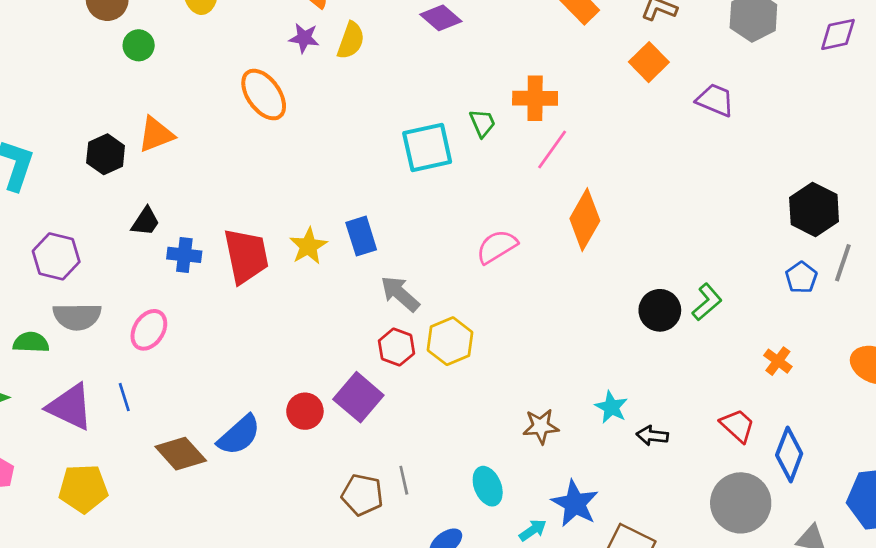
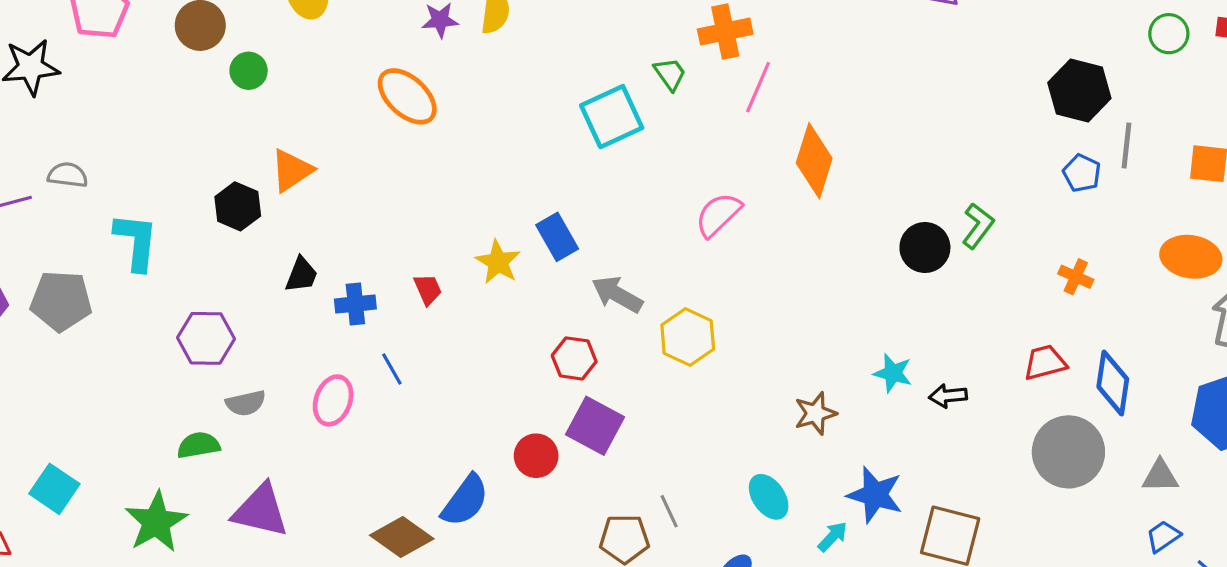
red trapezoid: (246, 256) -> (428, 289), size x0.5
gray semicircle: (77, 316) -> (246, 403), size x0.7
red hexagon: (396, 347) -> (574, 358), moved
blue line: (124, 397) -> (392, 369), moved
red trapezoid: (737, 426) -> (1045, 362), turned -45

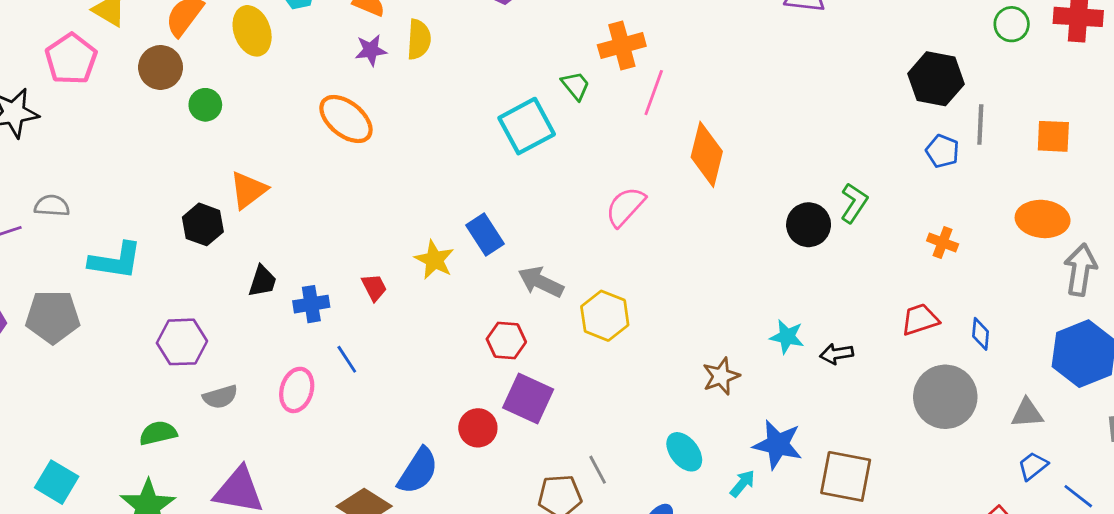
cyan L-shape: (136, 242) -> (115, 261), turned 96
blue diamond: (1113, 383) -> (981, 334), size x0.6
green semicircle: (199, 445) -> (158, 433), moved

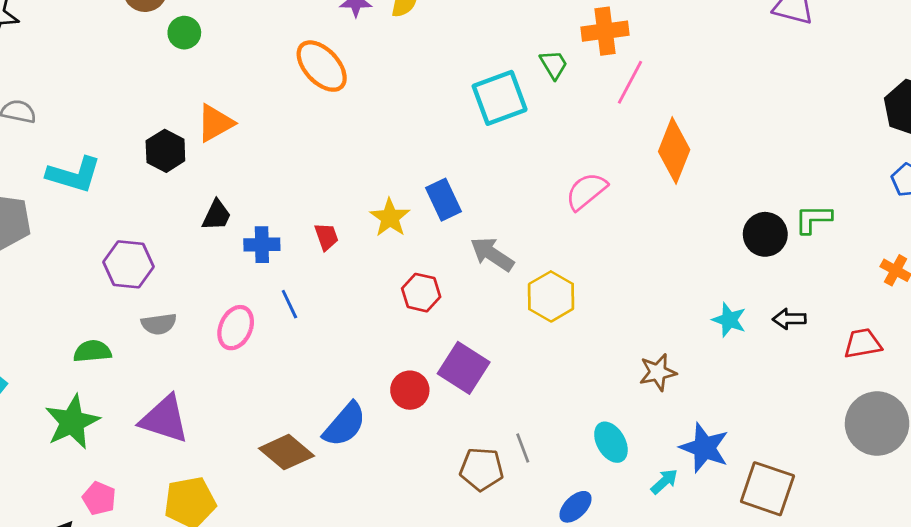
green L-shape: (854, 203) -> (813, 219), turned -132
cyan star: (787, 337) -> (729, 320), moved
red hexagon: (506, 340) -> (421, 293), moved
black arrow: (837, 354) -> (789, 319), moved

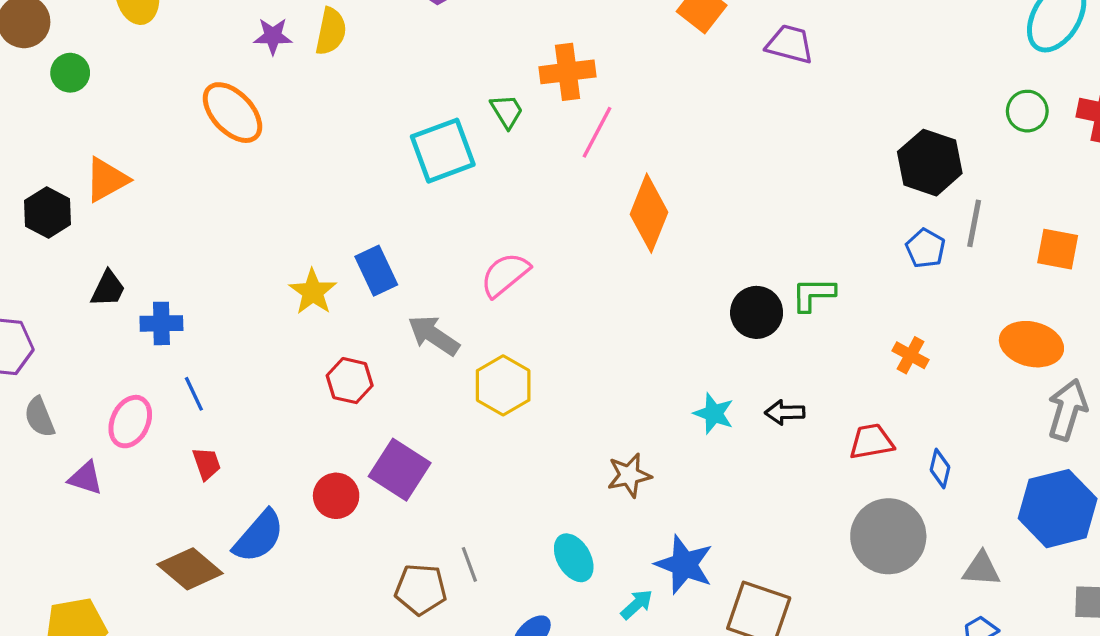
pink semicircle: (586, 191) -> (505, 275), moved
red trapezoid: (326, 237) -> (207, 464), moved
gray semicircle: (159, 324) -> (40, 417), turned 76
purple triangle: (164, 419) -> (86, 478), moved, size x0.6

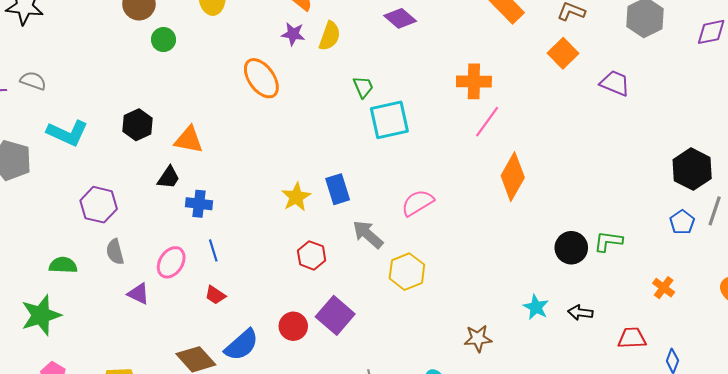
green trapezoid: (507, 111) -> (363, 87), moved
orange triangle: (106, 180) -> (189, 140), moved, turned 32
red trapezoid: (207, 464) -> (215, 295), turned 135

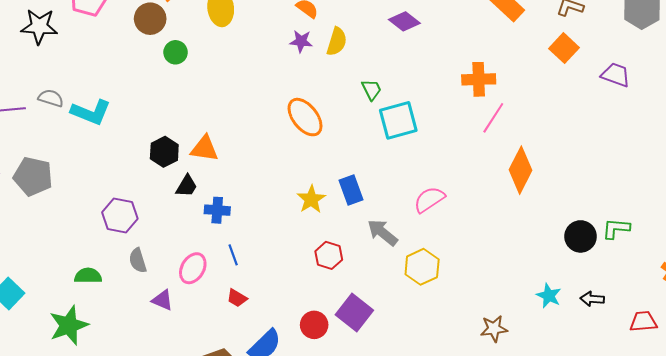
orange ellipse: (261, 78) -> (305, 117), moved
black hexagon: (137, 125) -> (164, 152), moved
cyan L-shape: (68, 133) -> (91, 112), moved

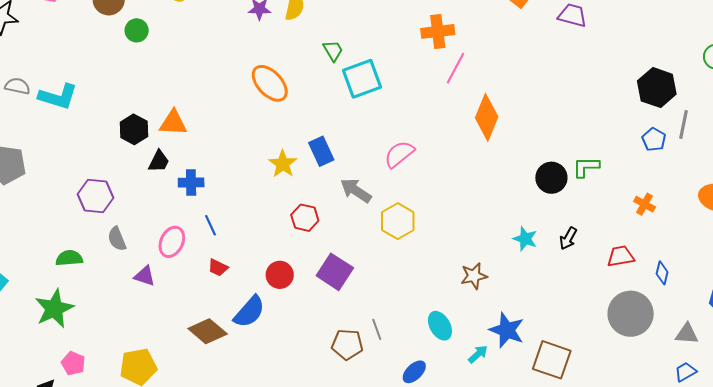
black arrow: (592, 299) -> (568, 238), turned -60
red circle: (314, 325) -> (280, 275), moved

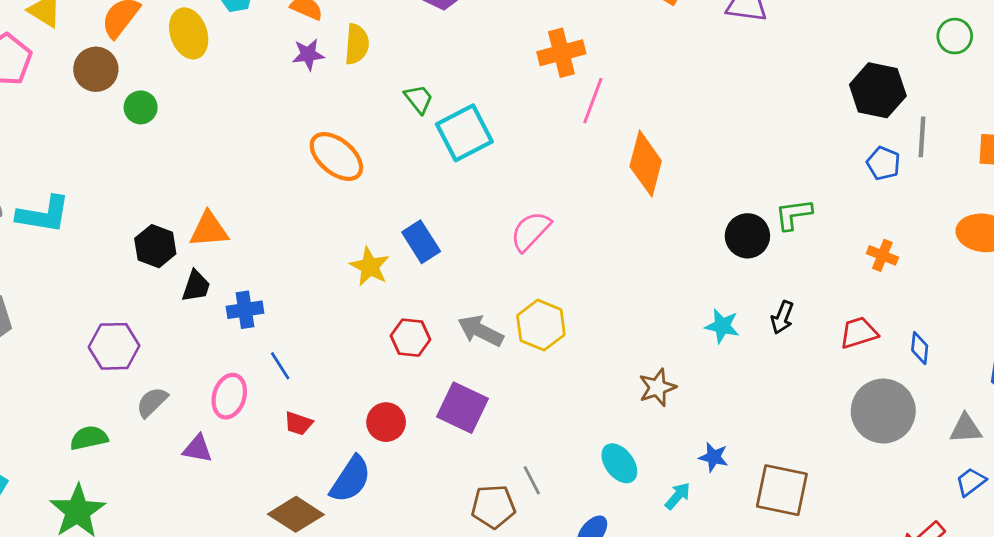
gray arrow: (356, 191) -> (481, 331), moved
gray semicircle: (117, 239) -> (152, 402), turned 75
blue star: (507, 330) -> (714, 457), size x0.6

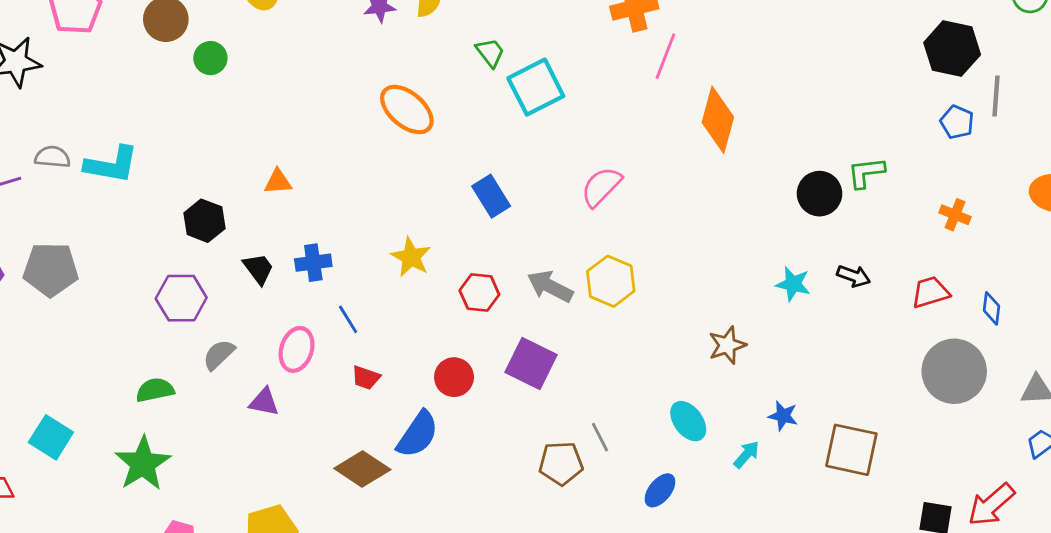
orange triangle: (209, 230) -> (278, 182), size x0.7
black hexagon: (155, 246) -> (204, 221), moved
yellow star: (370, 267) -> (411, 257), moved
black trapezoid: (196, 286) -> (258, 269), moved, turned -56
black arrow: (782, 317) -> (854, 276), turned -92

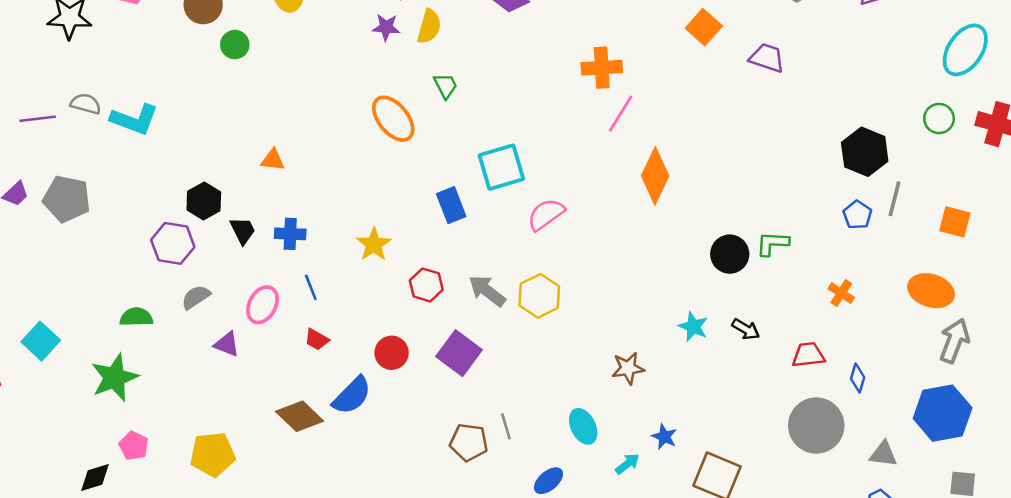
green trapezoid: (490, 53) -> (445, 86), moved
cyan square: (536, 87) -> (501, 167), moved
black hexagon: (204, 221) -> (204, 201), moved

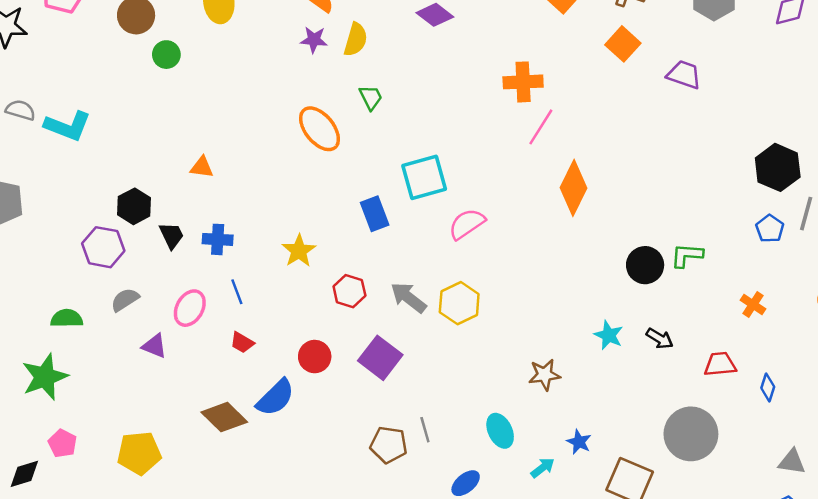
gray circle: (816, 426) -> (691, 434), moved

